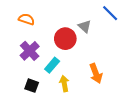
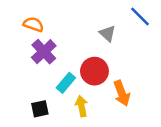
red circle: (65, 39) -> (94, 71), moved
purple cross: (30, 51) -> (44, 52), moved
black square: (32, 86) -> (40, 109), turned -32

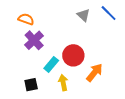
gray triangle: (107, 33) -> (83, 15), moved
orange arrow: (122, 93) -> (94, 73), turned -120

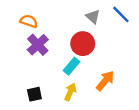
red circle: (73, 55) -> (83, 44), moved
cyan rectangle: (51, 64) -> (71, 66), moved
yellow arrow: (63, 83) -> (70, 92), turned 35

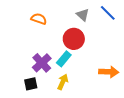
orange semicircle: (29, 21) -> (39, 19), moved
purple cross: (38, 45) -> (42, 63), moved
orange arrow: (105, 81) -> (109, 72), moved, turned 54

